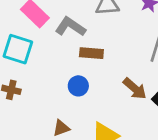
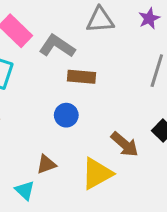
brown arrow: (135, 89) -> (125, 144), moved

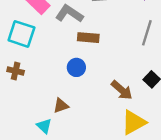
yellow triangle: (97, 174) -> (134, 122), moved

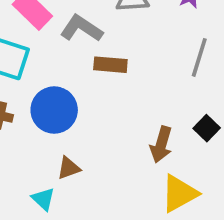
blue circle: (76, 67) -> (54, 110), moved, size x1.6
brown arrow: (122, 90) -> (161, 144), turned 65

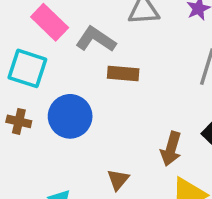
brown triangle: (69, 168) -> (118, 180), moved, turned -30

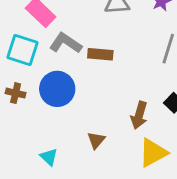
gray L-shape: (96, 39) -> (66, 43), moved

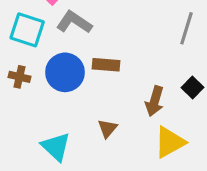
brown rectangle: (100, 54) -> (106, 65), moved
cyan triangle: (49, 157) -> (56, 147), size x1.5

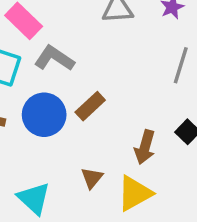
brown rectangle: (106, 65) -> (90, 106), turned -48
yellow triangle: (170, 142) -> (135, 193), moved

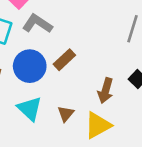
cyan triangle: (34, 198) -> (30, 109), moved

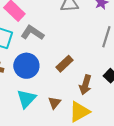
brown rectangle: (64, 60) -> (64, 64), moved
cyan triangle: (30, 109) -> (26, 99), turned 30

